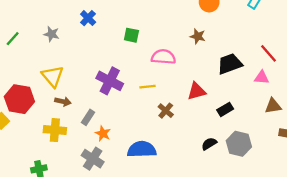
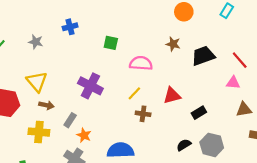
blue cross: (88, 18) -> (70, 27), turned 32
black trapezoid: (230, 64) -> (203, 56), moved
yellow line: (147, 87) -> (134, 93), moved, turned -40
brown cross: (166, 111) -> (143, 114), turned -32

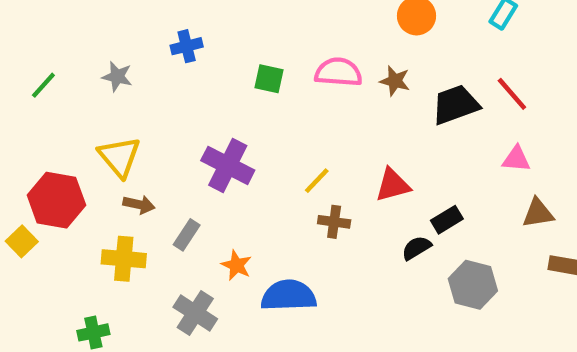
red line: (240, 60) -> (512, 94), moved
pink semicircle: (141, 63) -> (338, 72), moved
orange star: (84, 135) -> (236, 265), moved
black semicircle: (184, 145) -> (417, 248), moved

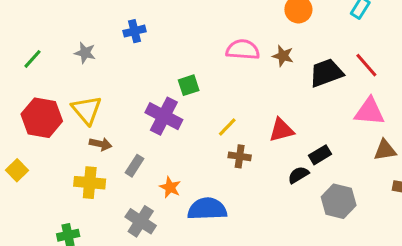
green square: (269, 79) -> (189, 85), moved, turned -30
pink triangle: (516, 159) -> (370, 112), size x1.5
red hexagon: (56, 200) -> (42, 118), moved

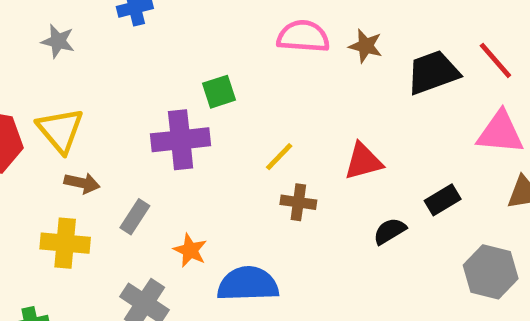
purple cross: (164, 116) -> (181, 140), turned -33
black rectangle: (320, 155) -> (443, 200), moved
gray hexagon: (339, 201) -> (491, 272), moved

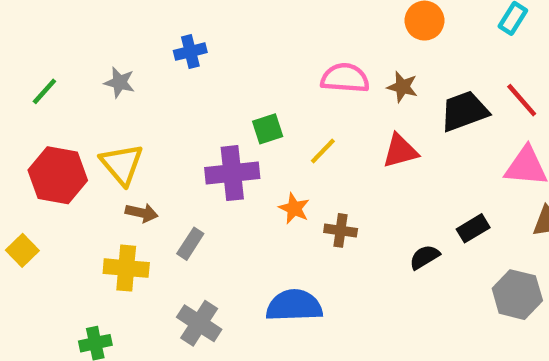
yellow line: (279, 157) -> (323, 151), moved
red triangle: (363, 161) -> (400, 151), moved
orange star: (190, 250) -> (294, 208), moved

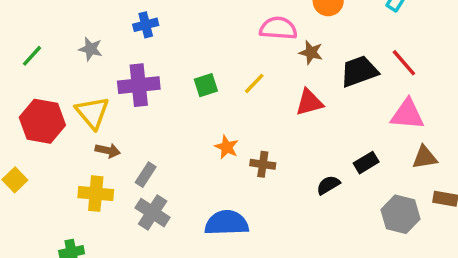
pink semicircle: (345, 78) -> (278, 28), moved
yellow line: (323, 151) -> (254, 83), moved
purple cross: (232, 173) -> (139, 85), moved
gray cross: (199, 323) -> (153, 213), moved

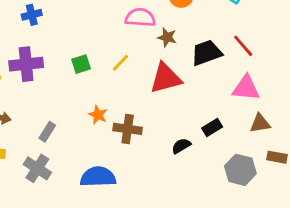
red triangle: (309, 102) -> (166, 78), size x1.4
brown cross: (263, 164) -> (128, 129), size x1.4
gray rectangle: (146, 175) -> (47, 132), moved

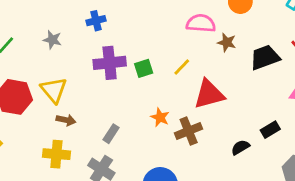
purple cross: (26, 64) -> (110, 63), moved
red triangle: (166, 78) -> (209, 94), moved
brown cross: (128, 129) -> (189, 131), turned -30

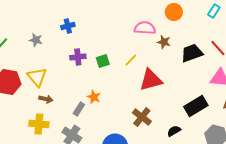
purple cross: (110, 63) -> (78, 57), size x0.7
orange star: (160, 117) -> (94, 97), moved
black rectangle: (270, 130) -> (196, 106), size x1.6
brown cross: (189, 131) -> (142, 117), moved, turned -30
black semicircle: (240, 147) -> (174, 131), moved

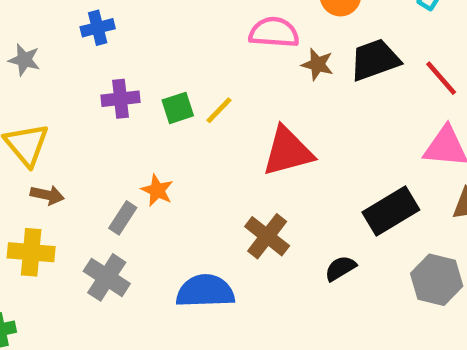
black trapezoid: (192, 53) -> (375, 60), moved
yellow line: (131, 60) -> (219, 110), moved

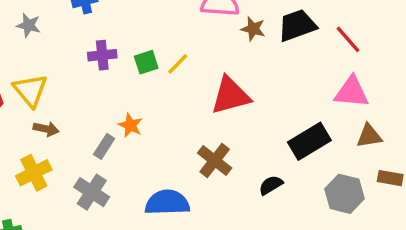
yellow cross: (31, 252) -> (34, 173), turned -32

